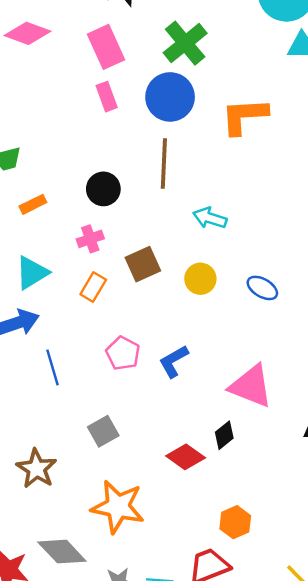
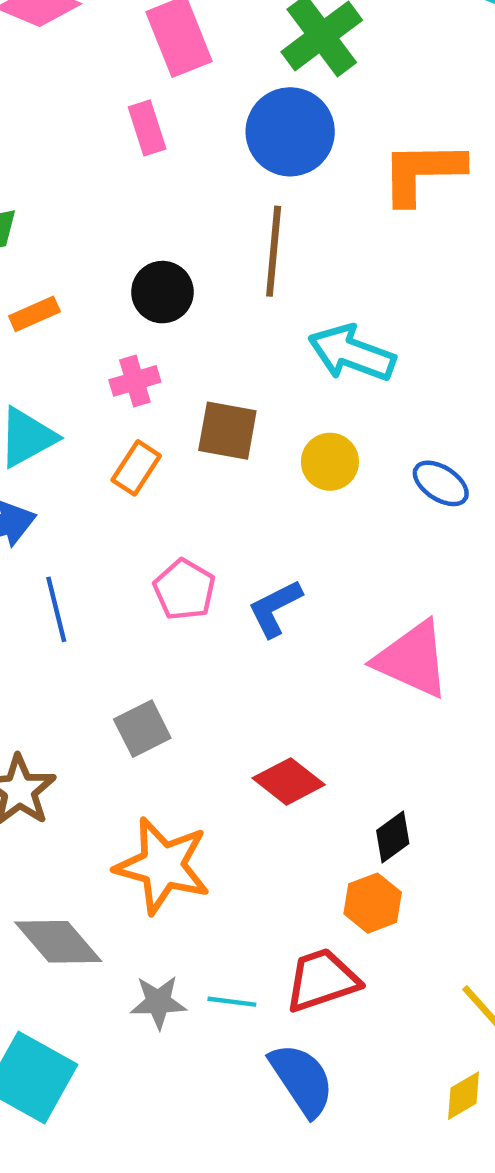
pink rectangle: (107, 97) -> (147, 128), moved
cyan arrow: (210, 218) -> (352, 353), size x1.4
brown square: (143, 264) -> (227, 431), turned 32
black diamond: (224, 435) -> (393, 837), moved

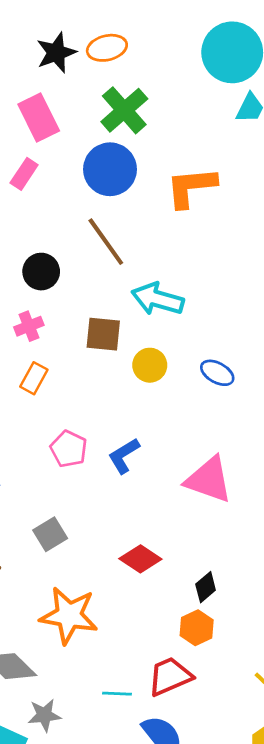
pink rectangle: (147, 128) -> (24, 174), turned 56
brown line: (274, 251) -> (106, 242), turned -36
brown square: (227, 431) -> (103, 334), moved
gray star: (158, 1002) -> (44, 715), moved

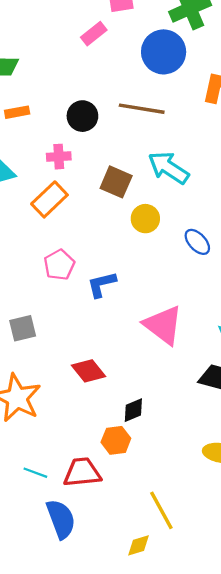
brown line: (106, 242) -> (142, 109), turned -63
orange rectangle: (34, 378) -> (49, 199), size x1.4

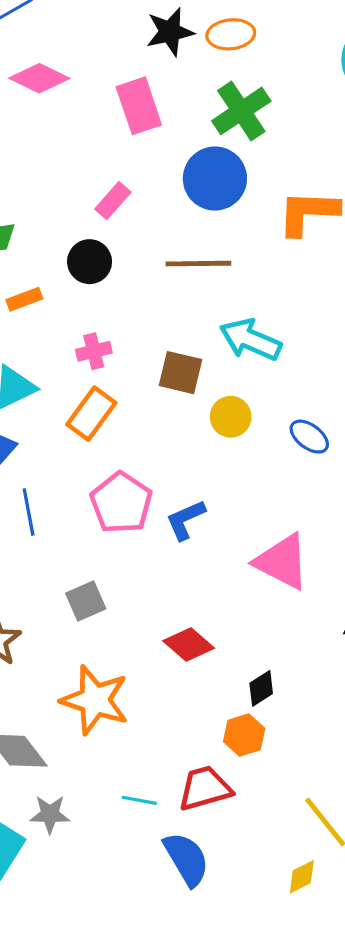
pink rectangle: (94, 34) -> (113, 201), moved
black circle: (82, 116) -> (90, 262), moved
pink pentagon: (59, 265) -> (121, 503), size x1.4

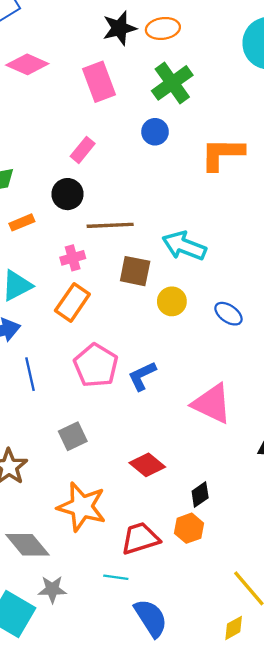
blue circle: (215, 178) -> (155, 132), size x0.6
brown line: (198, 264) -> (110, 225), moved
red trapezoid: (205, 788) -> (140, 538), moved

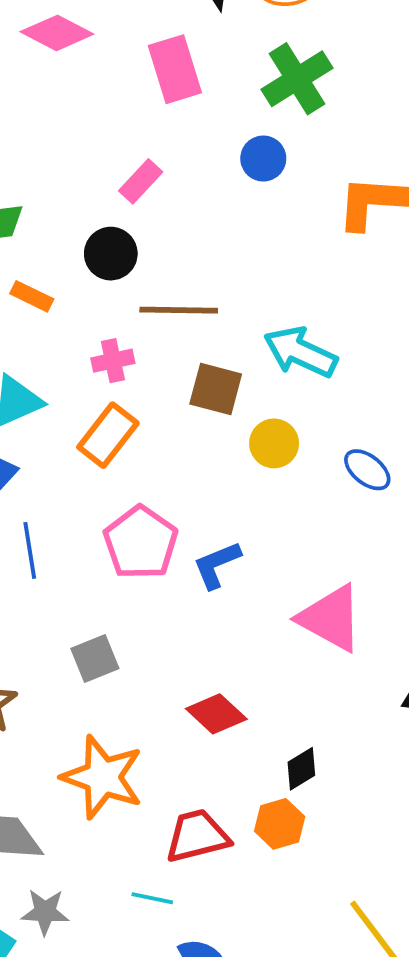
orange rectangle: (22, 222) -> (32, 296), turned 45

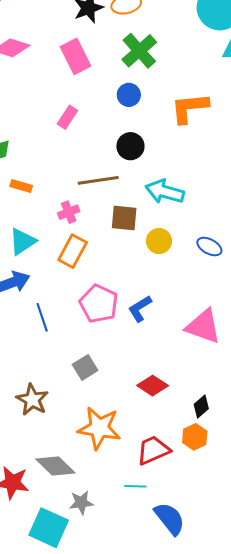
black circle: (111, 254) -> (130, 146), moved

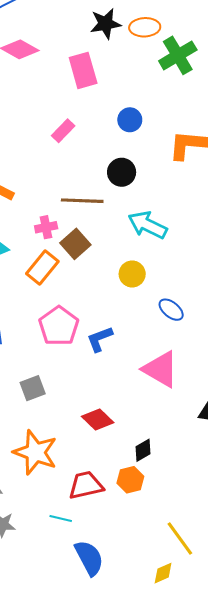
green cross: (139, 51) -> (178, 55), moved
brown square: (124, 218) -> (75, 244), moved, turned 32
blue ellipse: (209, 247) -> (171, 310), moved

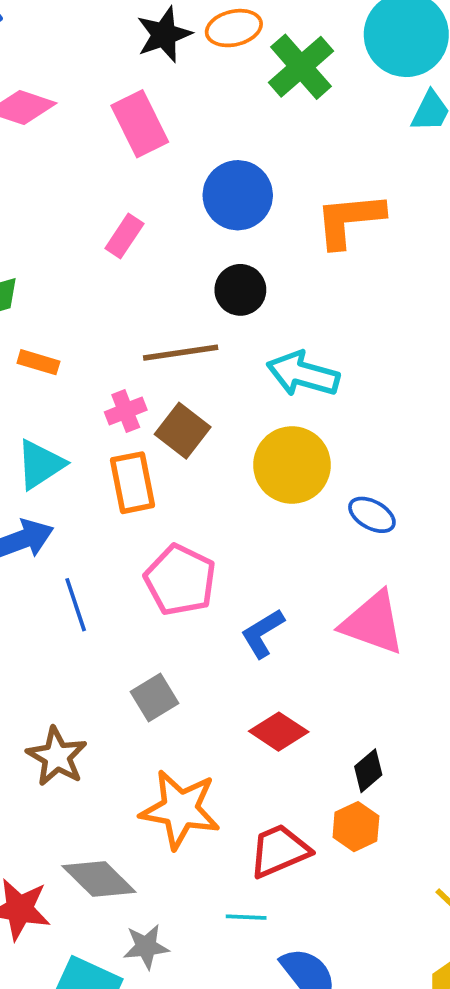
blue circle: (130, 120) -> (238, 195), size x1.6
orange rectangle: (42, 267) -> (132, 483), turned -40
yellow circle: (132, 274) -> (292, 465), size x1.6
blue L-shape: (100, 339) -> (263, 633), moved

